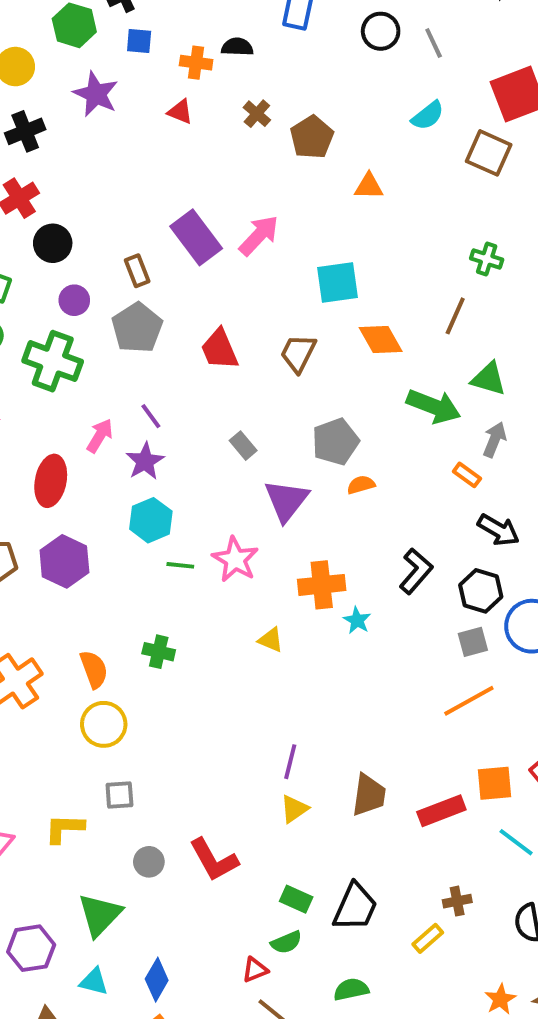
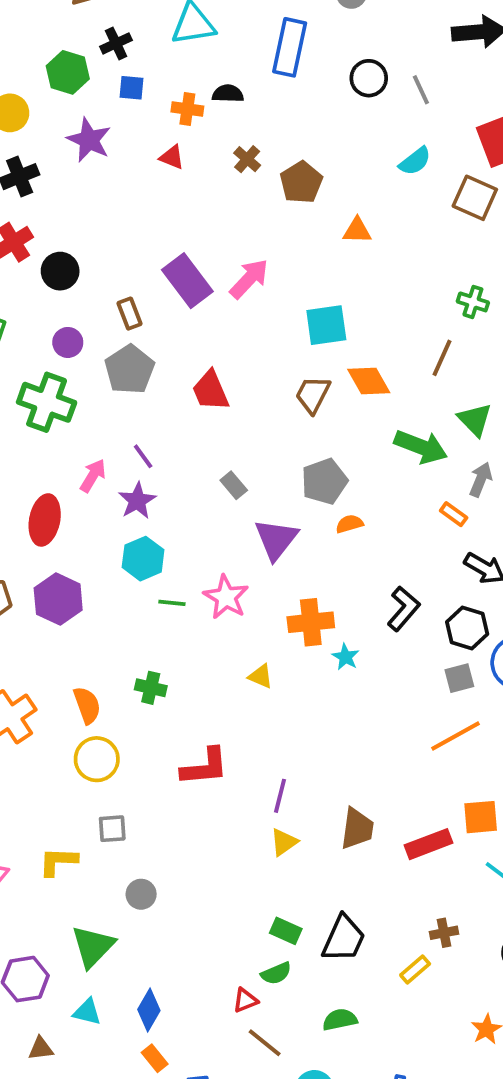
black circle: (53, 243) -> (60, 271), moved
brown trapezoid: (298, 353) -> (313, 395), moved
green triangle: (489, 379) -> (475, 420), turned 30
red L-shape: (214, 860) -> (205, 767), moved, turned -66

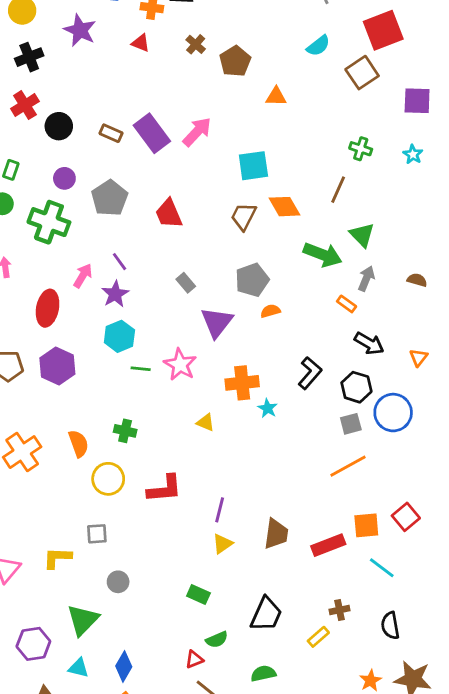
brown square: (475, 198) -> (362, 73), turned 32
brown rectangle: (130, 314) -> (111, 133), moved, turned -45
yellow circle: (97, 759) -> (108, 479), moved
green rectangle: (286, 931) -> (198, 594), moved

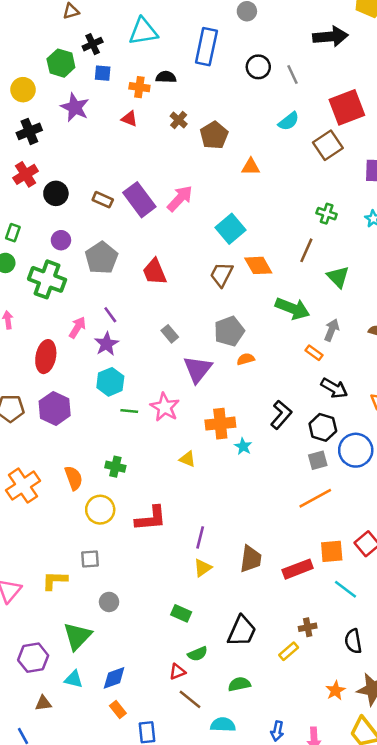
cyan square: (253, 166) -> (230, 229), turned -32
green triangle: (362, 235) -> (338, 277), moved
blue diamond: (124, 666) -> (114, 678), turned 40

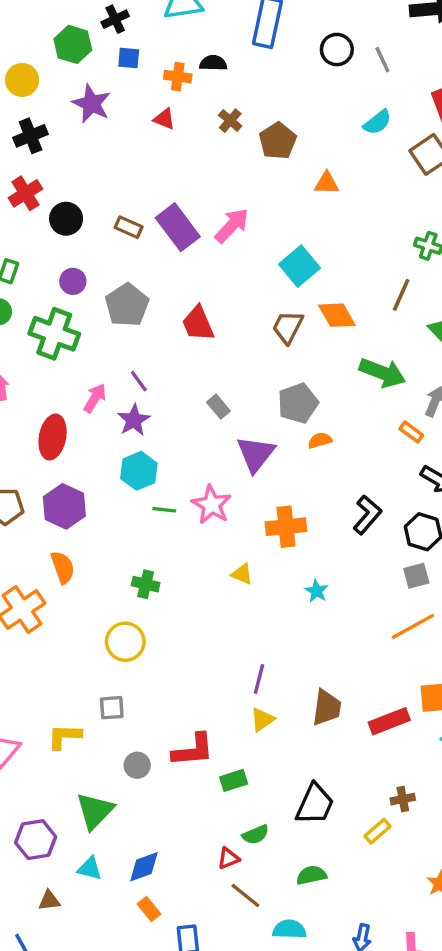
cyan star: (243, 446) -> (316, 591), moved
orange semicircle: (74, 478) -> (63, 567), moved
red L-shape: (151, 518) -> (193, 750), moved
green rectangle: (181, 613) -> (234, 780), turned -42

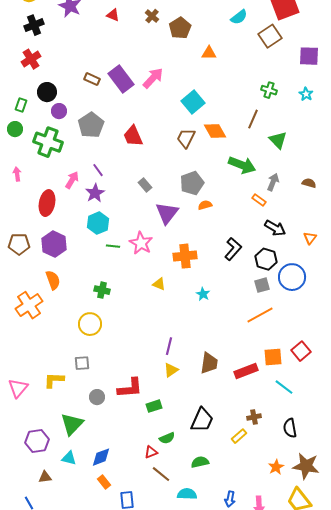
black circle: (66, 219) -> (47, 92), moved

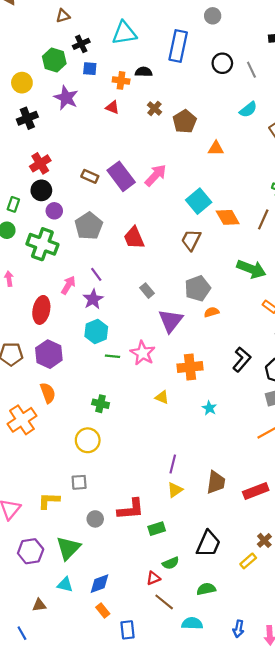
red cross: (31, 59) -> (40, 163), moved
orange diamond: (215, 131) -> (228, 217), moved
brown cross: (254, 417) -> (264, 540), turned -32
purple hexagon: (37, 441) -> (31, 551), moved

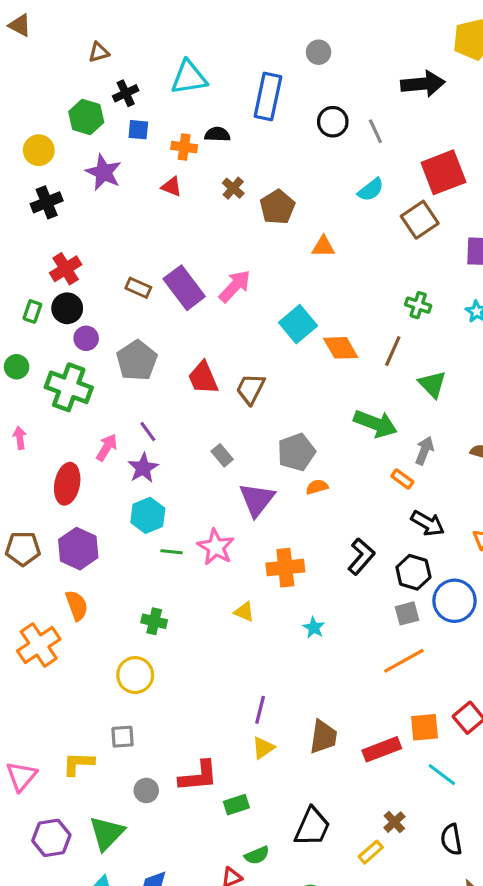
green rectangle: (13, 204) -> (32, 311), moved
brown trapezoid: (191, 240) -> (251, 389), moved

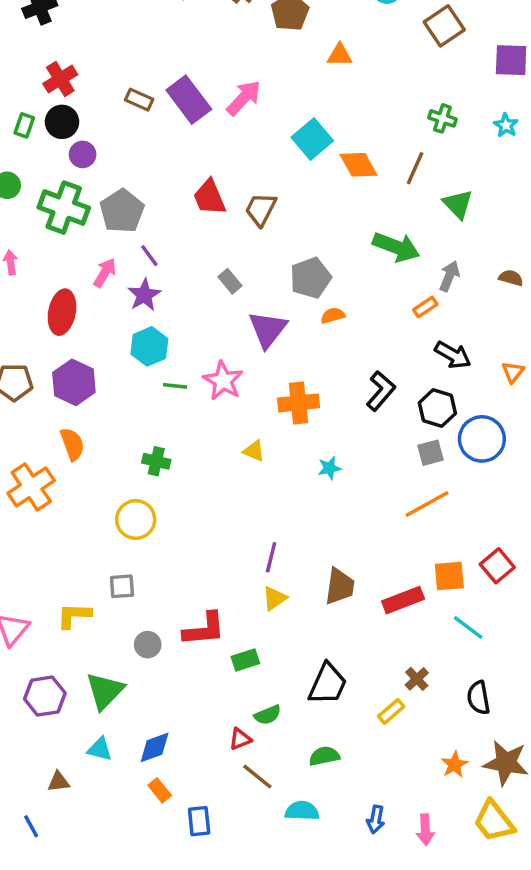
gray pentagon: (137, 360) -> (122, 211), moved
orange rectangle: (402, 479) -> (425, 307), turned -70
cyan star: (314, 628) -> (329, 468), turned 30

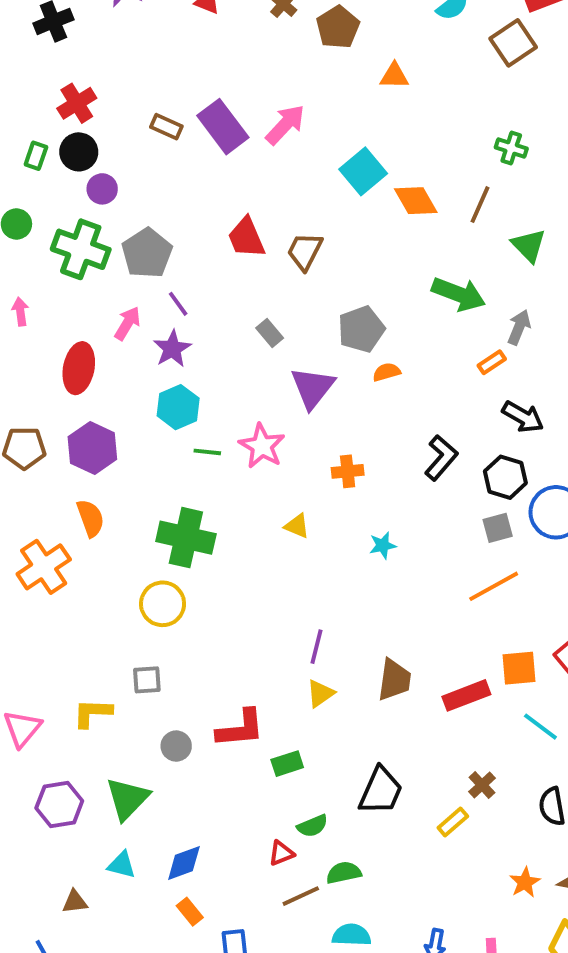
orange cross: (299, 403) -> (348, 471), size x0.7
green cross: (156, 461) -> (186, 538), size x1.8
green semicircle: (324, 756) -> (344, 873), moved
brown line: (257, 777) -> (301, 896), turned -64

